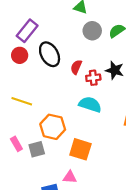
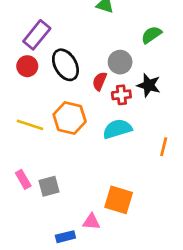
gray circle: (92, 31) -> (120, 62), moved
cyan semicircle: (90, 104) -> (117, 129), turned -35
orange hexagon: (53, 127) -> (70, 118), moved
orange square: (80, 149) -> (119, 200), moved

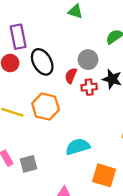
purple rectangle: (37, 35) -> (18, 37), turned -50
cyan semicircle: (117, 129) -> (78, 147), moved
orange square: (119, 200) -> (104, 175), moved

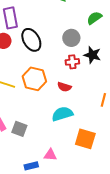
red semicircle: (71, 76) -> (64, 87), moved, turned -96
gray square: (28, 164) -> (19, 129), turned 35

